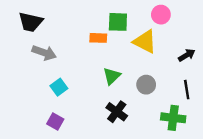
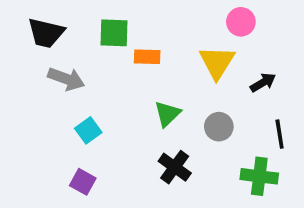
green square: (118, 22) -> (114, 33), moved
yellow triangle: (145, 42) -> (217, 62), turned 35
black arrow: (187, 55) -> (263, 83), moved

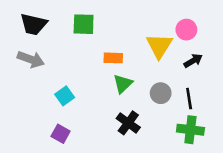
pink circle: (241, 22) -> (186, 30), moved
orange rectangle: (147, 57) -> (113, 58), moved
gray arrow: (66, 79) -> (31, 59), moved
black line: (280, 134) -> (189, 99), moved

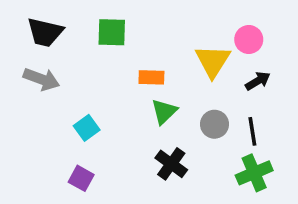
green cross: (190, 130) -> (254, 173), turned -30

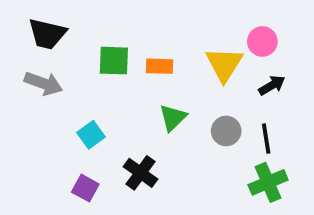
green square: (112, 32) -> (114, 61), moved
orange rectangle: (151, 77) -> (160, 66), moved
black cross: (171, 164) -> (141, 173), moved

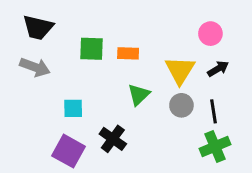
yellow triangle: (224, 64) -> (180, 70), moved
cyan square: (91, 135) -> (73, 108), turned 35
purple square: (85, 188) -> (69, 151), size x1.5

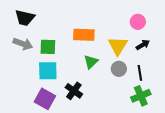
green square: (91, 49) -> (48, 47), moved
orange rectangle: (128, 53) -> (84, 35), size x1.5
cyan square: (73, 108) -> (48, 71), size x1.5

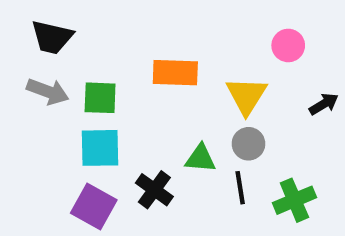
black arrow: (143, 45) -> (324, 104), moved
green triangle: (91, 62) -> (200, 158), moved, turned 49
black line: (140, 73) -> (240, 188), moved

